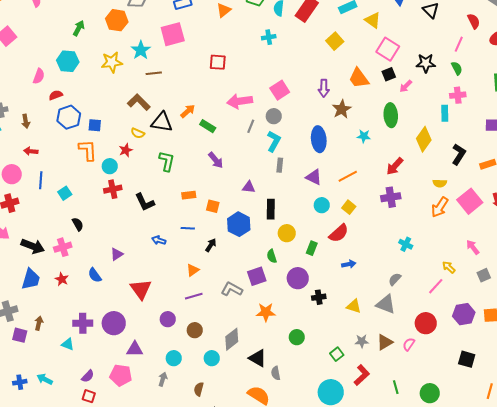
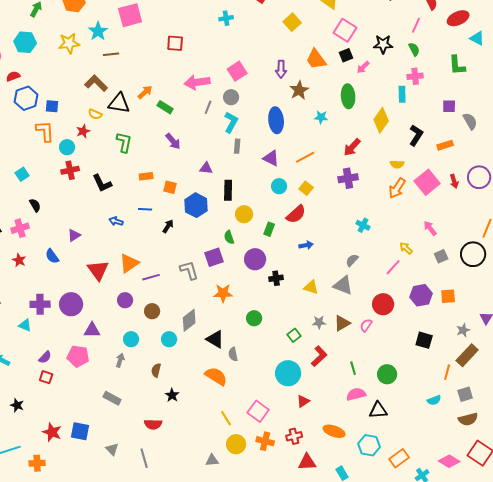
orange triangle: (193, 270) -> (129, 263), moved, size x1.5
gray L-shape: (232, 289) -> (189, 270), turned 45

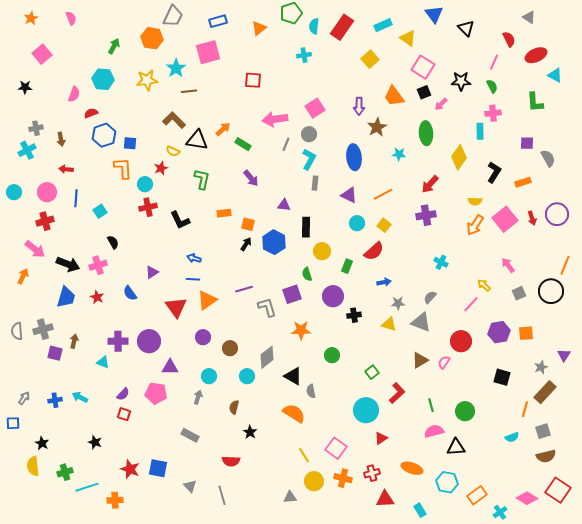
blue line: (145, 209) -> (193, 279), moved
black arrow: (168, 226) -> (246, 244), moved
purple line: (151, 277) -> (244, 289), moved
gray star: (319, 322) -> (398, 303), moved

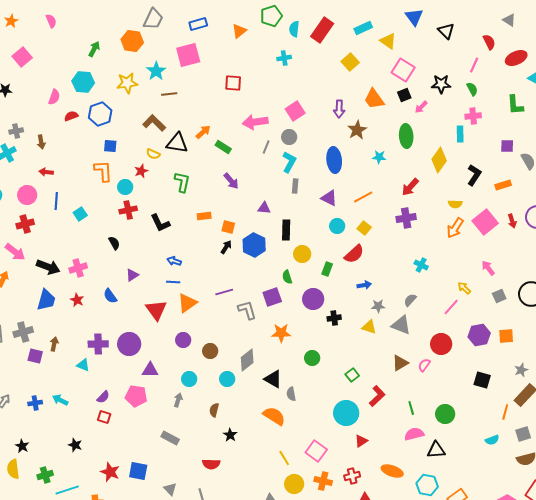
blue hexagon: (104, 135) -> (100, 114), moved
black semicircle: (113, 242) -> (114, 243), moved

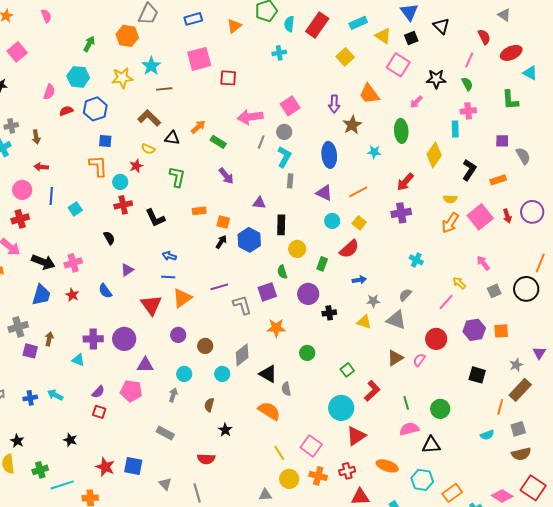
pink square: (188, 55) -> (199, 59), moved
black square: (404, 95) -> (411, 38), moved
black triangle: (177, 143) -> (172, 138), size x0.7
red triangle: (361, 441) -> (356, 436), size x1.5

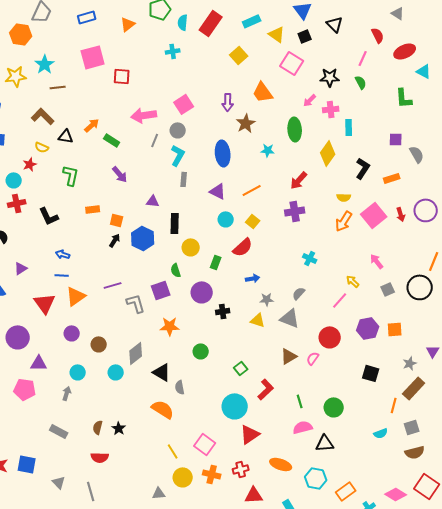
pink cross: (468, 111) -> (331, 109), moved
brown semicircle: (209, 405) -> (98, 427), moved

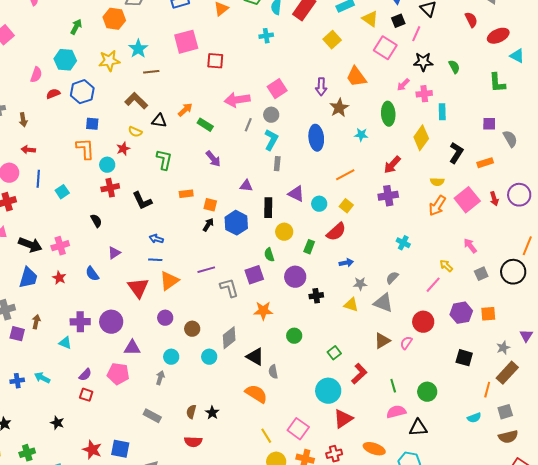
pink line: (363, 58) -> (416, 34), moved
purple triangle: (218, 191) -> (296, 194), moved

